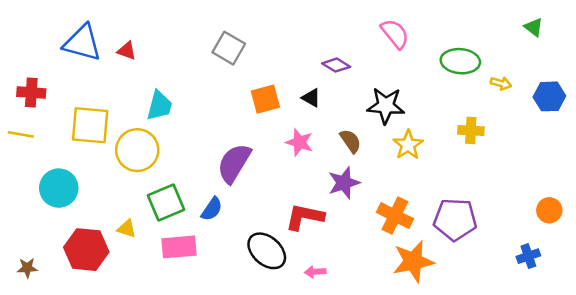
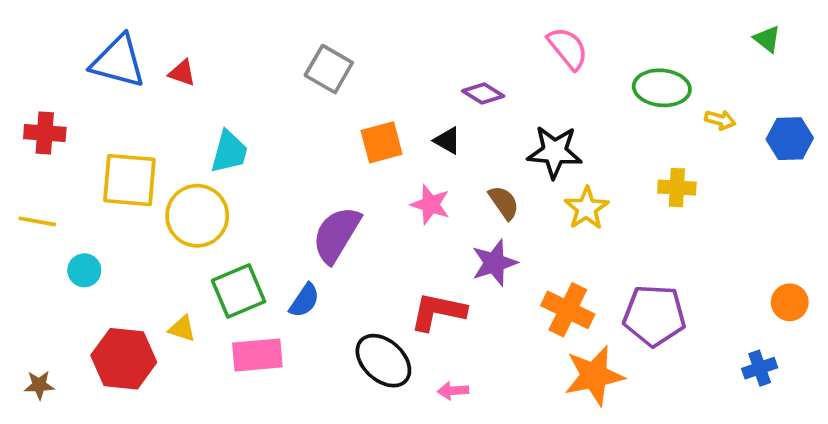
yellow line: (21, 134) -> (37, 221), moved
cyan circle: (59, 188) -> (84, 270), size x0.6

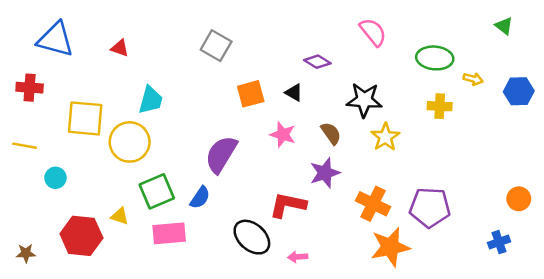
blue triangle: (118, 62) -> (55, 39), moved
yellow cross: (677, 188) -> (440, 106), moved

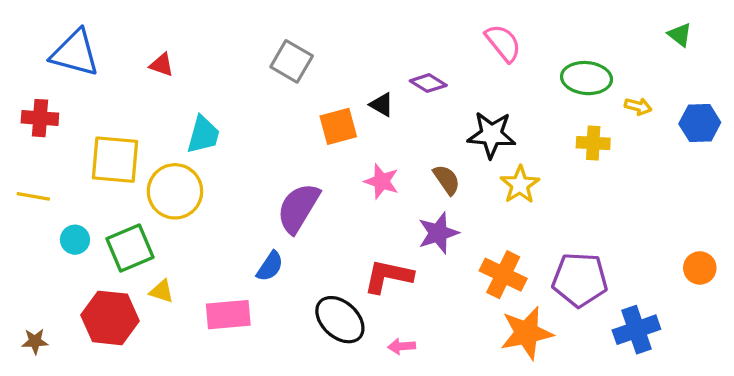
black triangle: (294, 93) -> (382, 105), moved
green square: (157, 191) -> (130, 248), moved
blue cross: (499, 242) -> (636, 330), moved, size x1.5

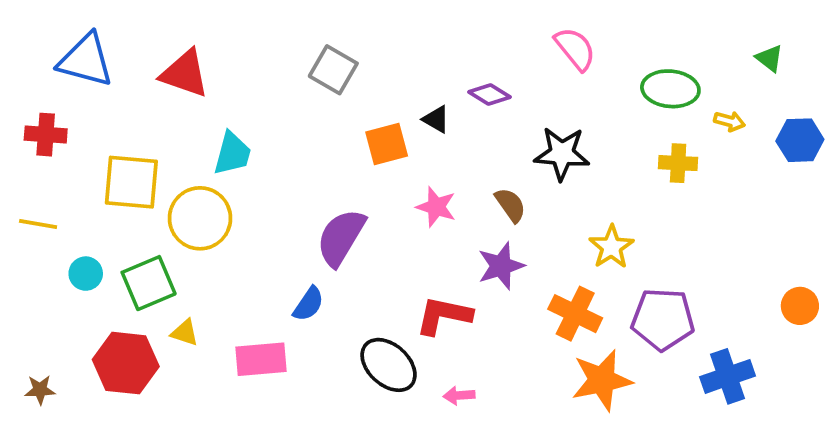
green triangle: (680, 35) -> (769, 58), moved
red triangle: (162, 65) -> (185, 74), size x1.8
yellow star: (520, 185) -> (611, 247), moved

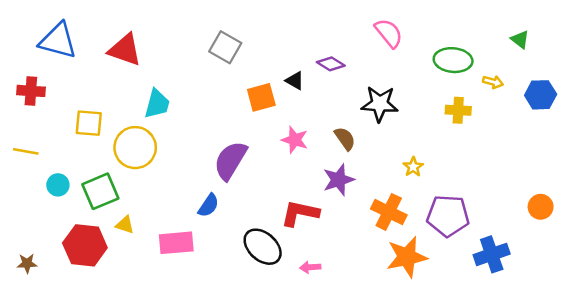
yellow square: (131, 182) -> (89, 123), size x0.7
yellow star: (611, 247) -> (413, 167), size x0.7

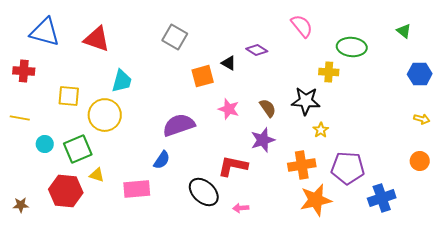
yellow arrow: (493, 82) -> (422, 119), moved
black star: (380, 104) -> (306, 101), moved
yellow cross: (458, 110) -> (329, 72), moved
purple semicircle: (230, 160) -> (179, 125), turned 40
orange cross: (389, 212) -> (302, 165), turned -36

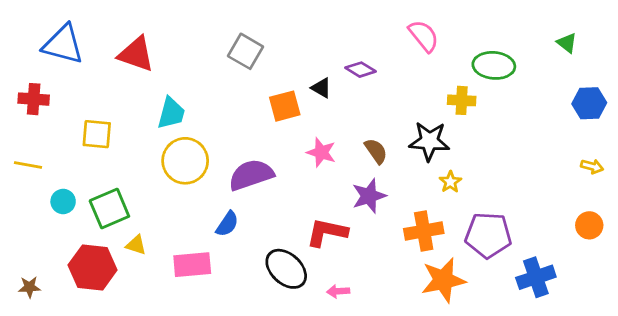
yellow circle: (105, 115) -> (185, 161), moved

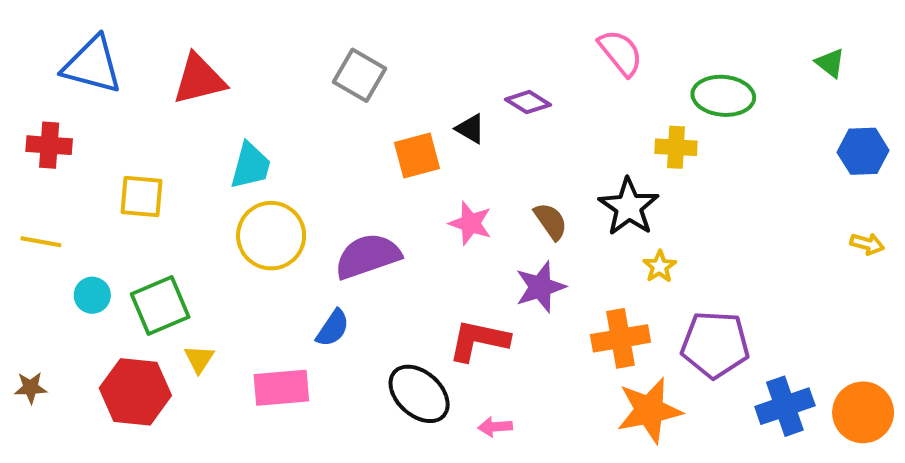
red triangle: (136, 54) -> (199, 79), turned -33
black star: (429, 141) -> (629, 207), turned 30
orange circle: (589, 225) -> (863, 412), moved, size x1.5
yellow triangle: (136, 245) -> (199, 359), turned 45
brown star: (29, 287) -> (31, 388), moved

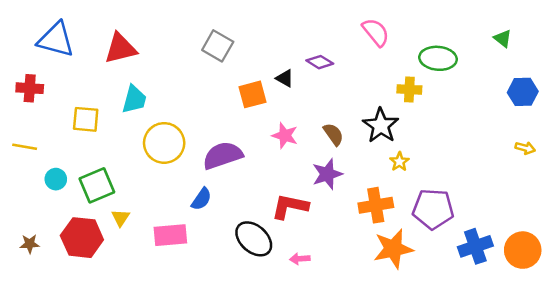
cyan trapezoid: (251, 166) -> (134, 99), moved
brown star: (31, 388) -> (30, 244), moved

